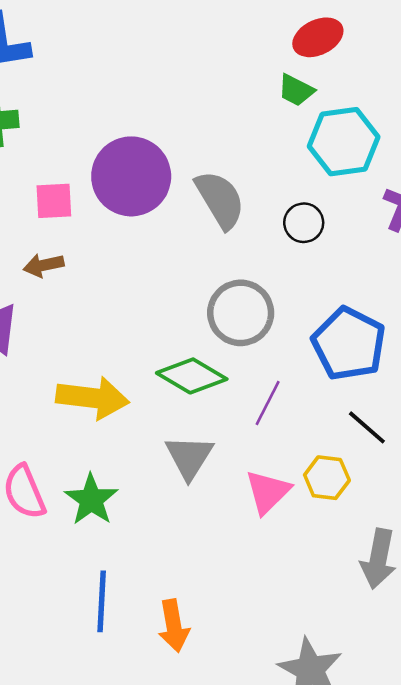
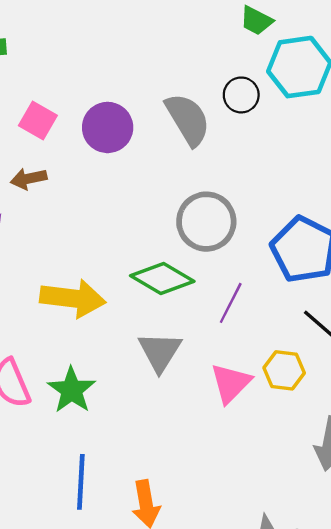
purple circle: (131, 176) -> (108, 127), moved, size x0.7
pink square: (54, 201) -> (38, 121), turned 33
black circle: (304, 223) -> (241, 95), moved

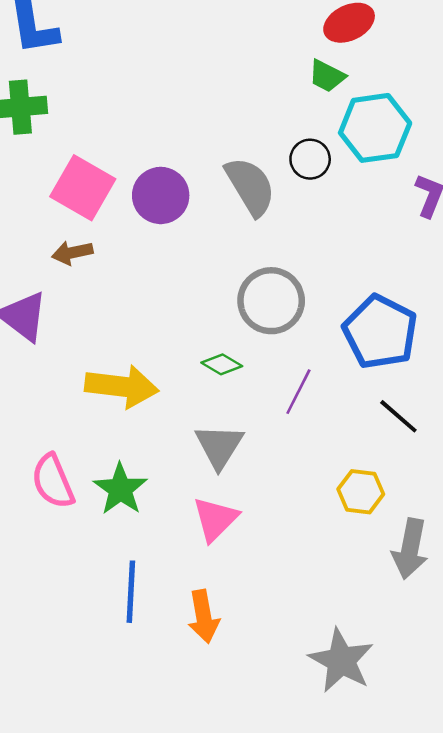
pink square: (38, 121) -> (83, 188), size x1.5
green diamond: (162, 279) -> (222, 364), size x0.6
yellow hexagon: (284, 370) -> (361, 492), moved
pink triangle: (231, 383) -> (215, 519), moved

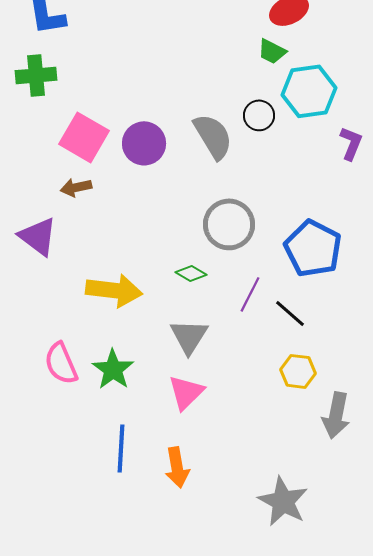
black line: (398, 416) -> (290, 313), moved

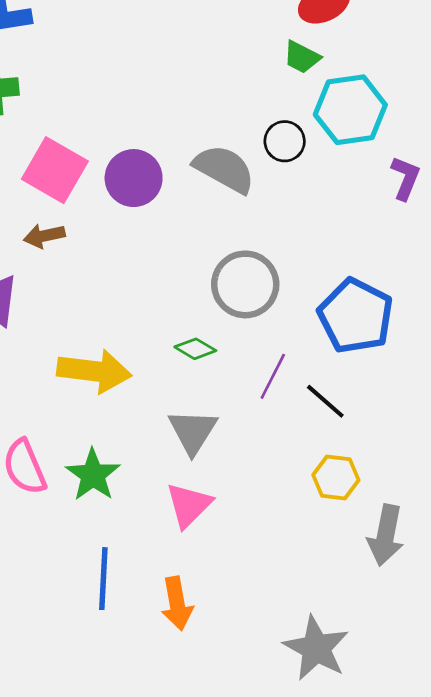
gray semicircle: (213, 136) -> (224, 169), turned -30

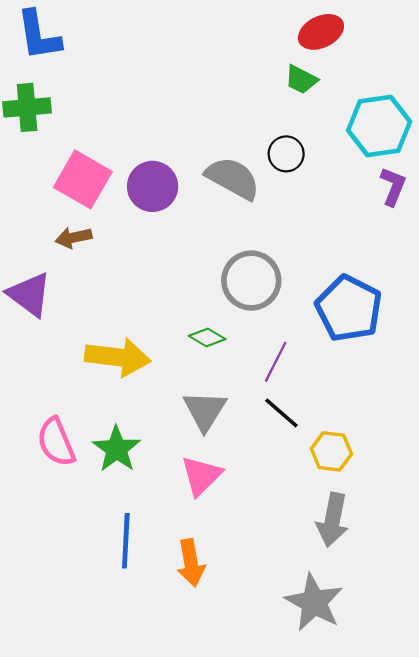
cyan hexagon: (350, 110) -> (379, 126), moved
black line: (325, 401) -> (281, 413), moved
gray arrow: (386, 535) -> (333, 520), moved

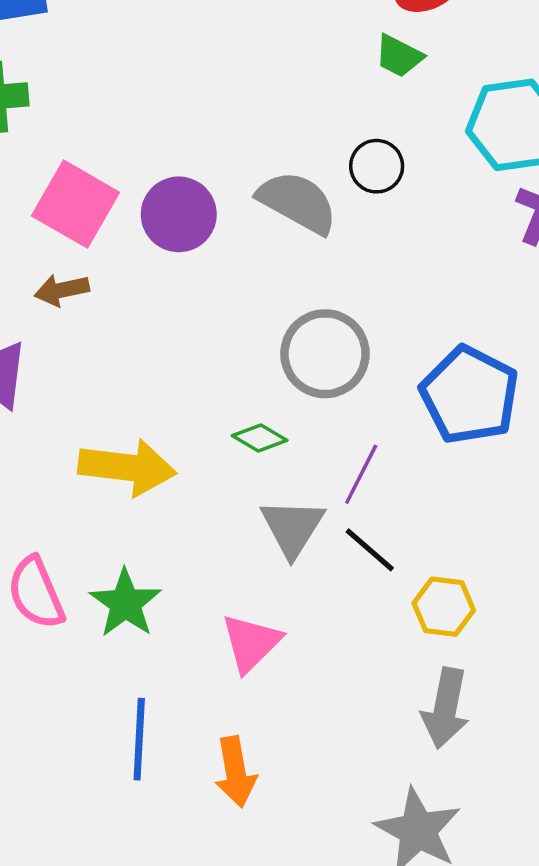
gray triangle: (205, 411) -> (292, 528), moved

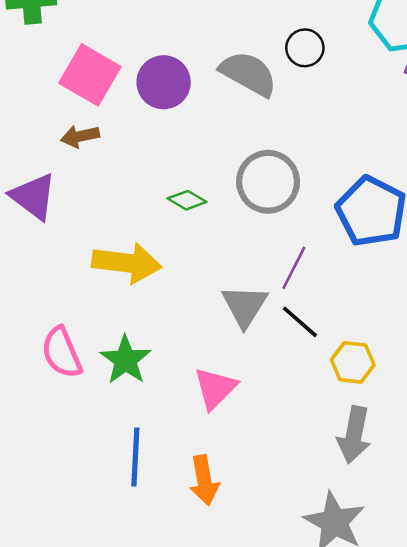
green diamond: (260, 438) -> (187, 200), moved

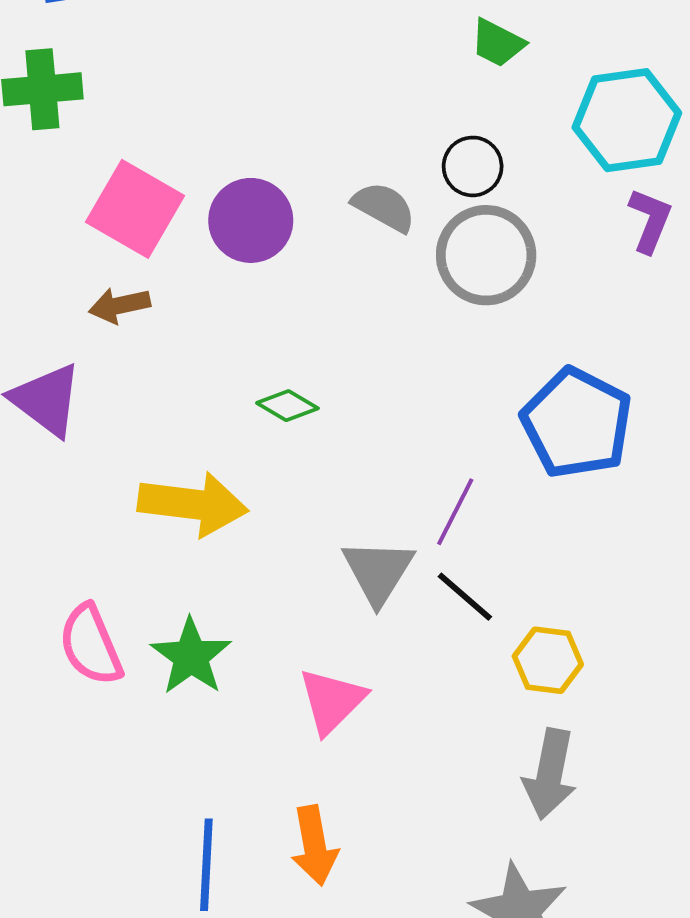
gray semicircle: (248, 74) -> (384, 207), size x0.7
gray circle: (268, 182) -> (486, 255), moved
blue line: (135, 457) -> (206, 865), moved

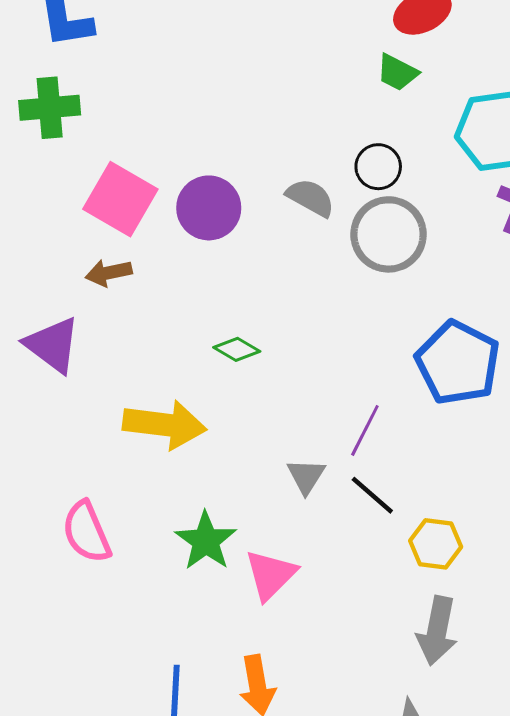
gray triangle: (378, 572) -> (306, 476), size x0.7
green star: (191, 656) -> (206, 541), moved

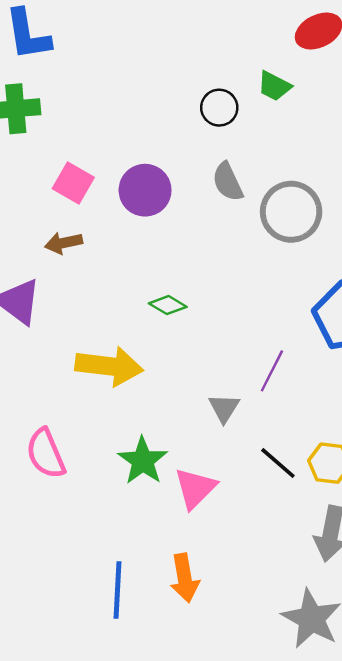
green trapezoid: (397, 72) -> (274, 86), moved
black circle: (378, 167) -> (219, 108), moved
gray semicircle: (310, 198) -> (228, 182), turned -144
pink square: (120, 199) -> (73, 183), size x0.7
black line: (372, 495) -> (278, 463), moved

